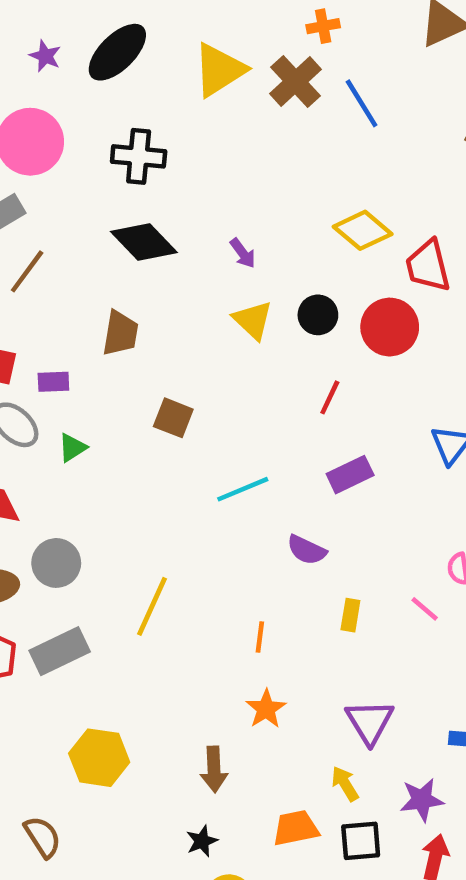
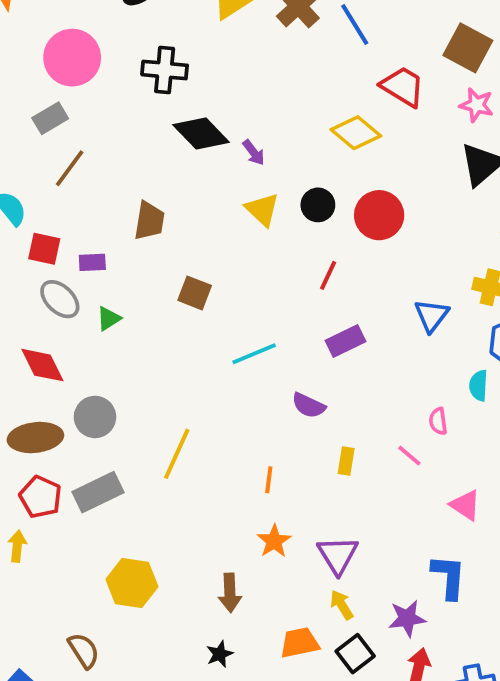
black diamond: (144, 242) -> (201, 133), moved
red trapezoid: (428, 266) -> (403, 87), moved, turned 135
purple triangle: (370, 722) -> (338, 555), moved
black square: (361, 841) -> (355, 654), turned -33

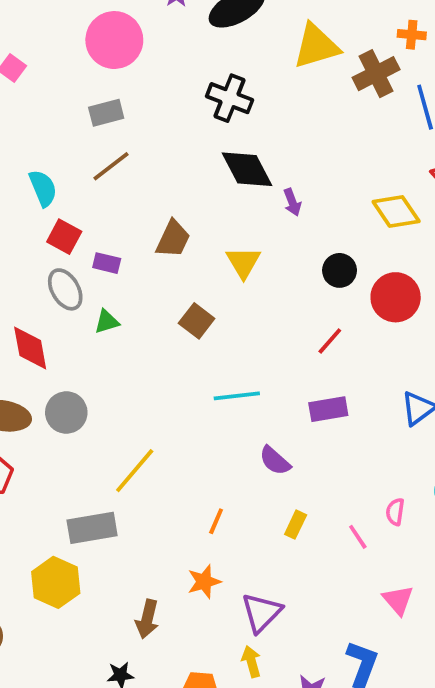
pink circle: (72, 58) -> (114, 40), moved
yellow triangle: (262, 210) -> (243, 262), moved
gray rectangle: (98, 492) -> (92, 528), moved

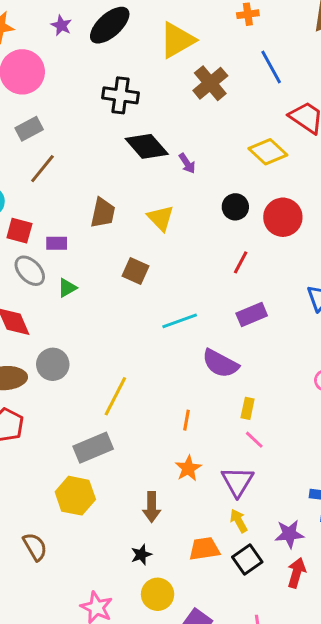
brown cross: (376, 74) -> (210, 83), moved
purple semicircle: (275, 461) -> (220, 363), size x1.4
pink line: (358, 537) -> (254, 440), moved

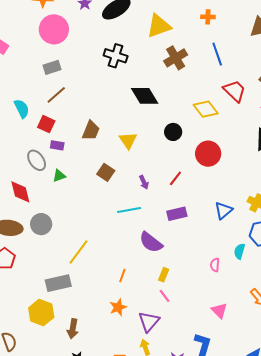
black diamond: (147, 146) -> (145, 96), moved
purple arrow: (187, 163) -> (144, 182), moved
black circle: (235, 207) -> (173, 132), moved
red square: (19, 231) -> (46, 124), moved
brown arrow: (152, 507) -> (73, 329), moved

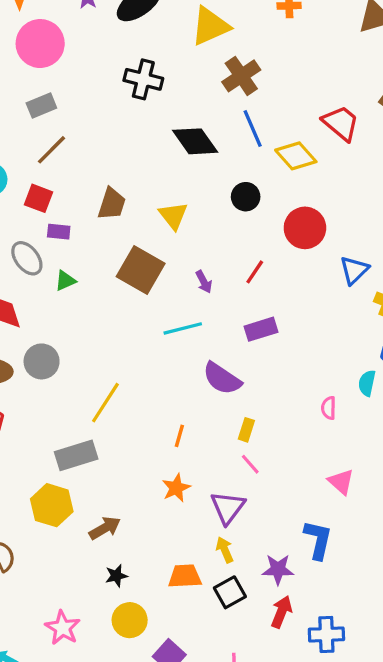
blue line: (217, 54) -> (253, 128), moved
brown square: (106, 172) -> (141, 270), size x1.6
blue triangle: (223, 210) -> (354, 270), moved
brown arrow: (73, 329) -> (105, 528), turned -126

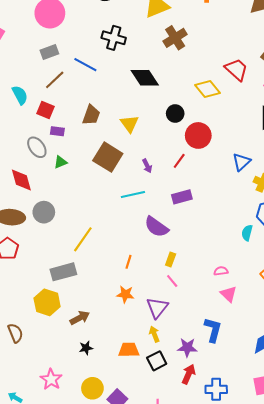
blue line: (253, 128) -> (85, 65), moved, turned -40
red circle: (305, 228) -> (198, 135), moved
pink semicircle: (329, 408) -> (221, 271), moved, turned 80
orange star: (176, 488) -> (125, 294), turned 30
yellow circle: (130, 620) -> (92, 388), moved

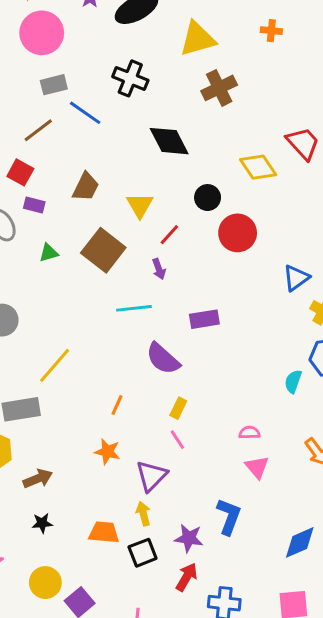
gray rectangle: (49, 52) -> (54, 85), moved
red line: (179, 161) -> (169, 235), moved
green triangle: (60, 162) -> (49, 253), moved

